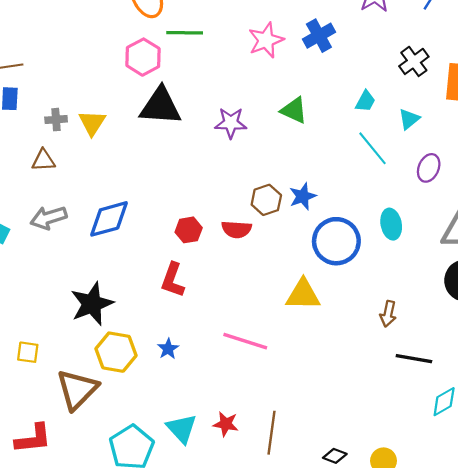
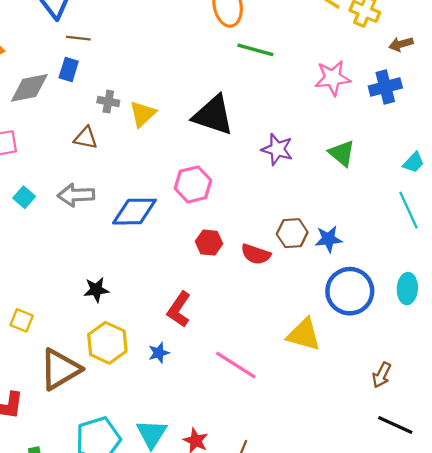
pink hexagon: (143, 57) -> (193, 184), moved
red L-shape: (173, 280) -> (179, 309), moved
black star: (92, 304) -> (96, 290), size x0.6

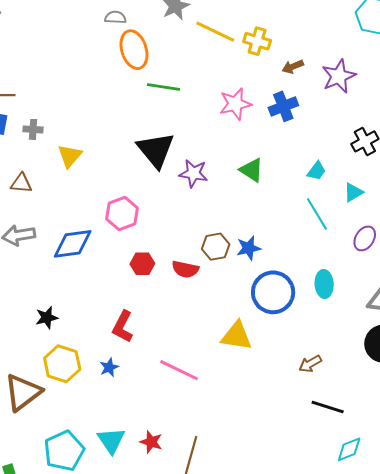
gray cross: (108, 102) -> (33, 129), moved
black triangle: (213, 115) -> (156, 150), moved, turned 39
brown arrow: (382, 375) -> (310, 364), turned 40

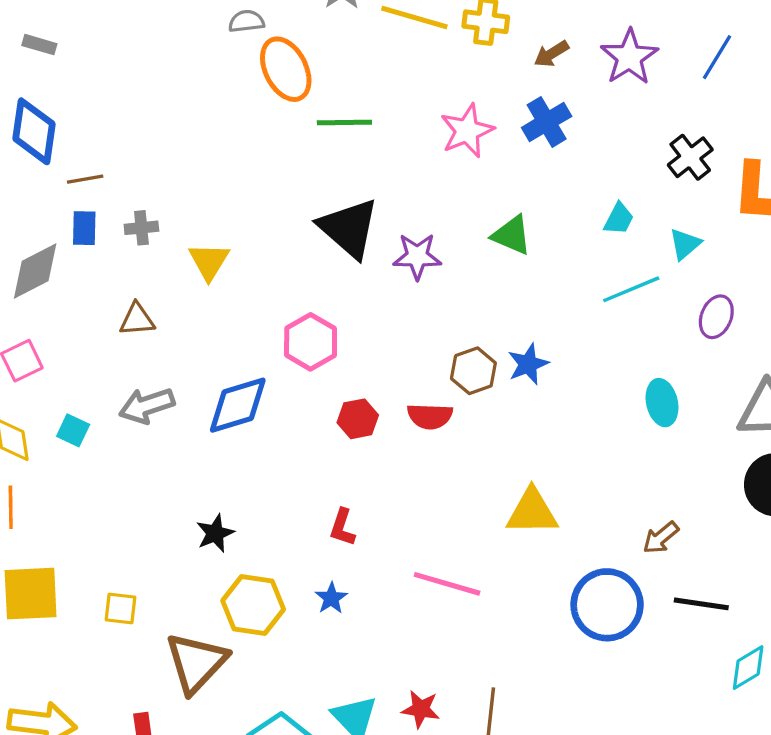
cyan line: (317, 214) -> (631, 289), turned -72
blue circle: (273, 292) -> (607, 605), moved
red L-shape: (123, 327) -> (342, 527), size x0.7

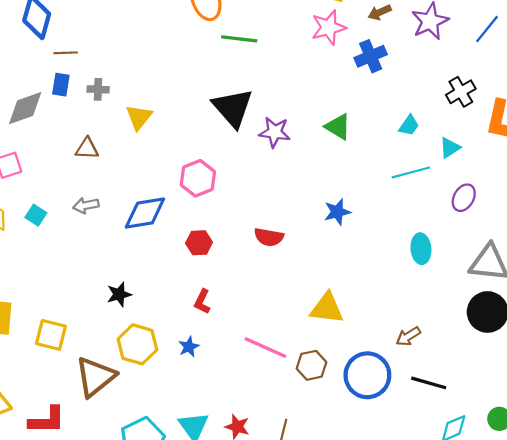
pink star: (467, 131) -> (329, 27), moved
brown hexagon: (473, 371) -> (312, 365), moved
gray arrow: (147, 406) -> (86, 205), size x0.7
red hexagon: (358, 419) -> (199, 243), moved
yellow square: (121, 608) -> (51, 335), size x1.4

